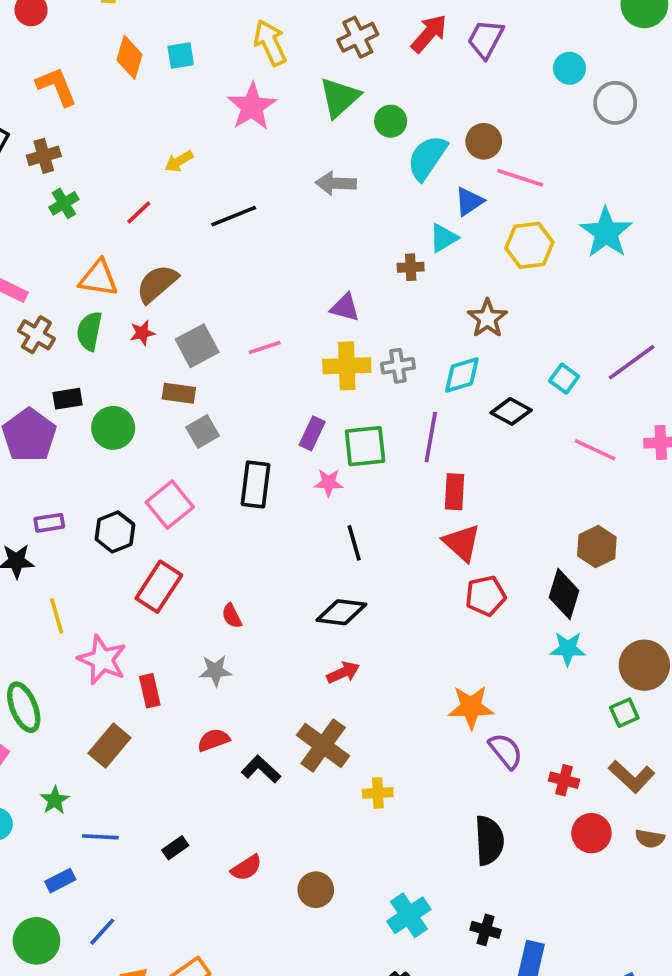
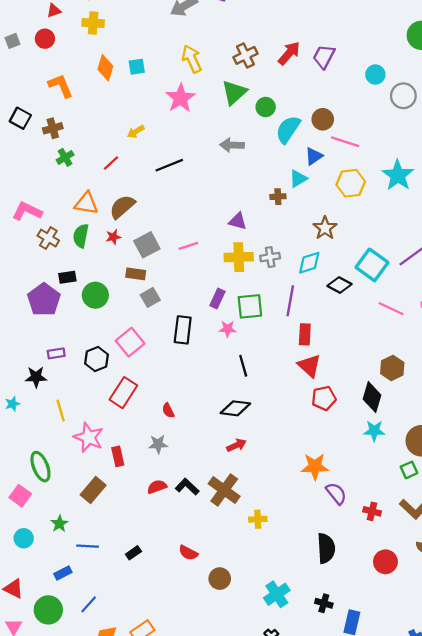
cyan square: (564, 379) -> (372, 265), size x1.8
black L-shape: (261, 769) -> (187, 487), moved
red circle: (591, 833) -> (385, 562), moved
red semicircle: (246, 868) -> (188, 553), moved, turned 60

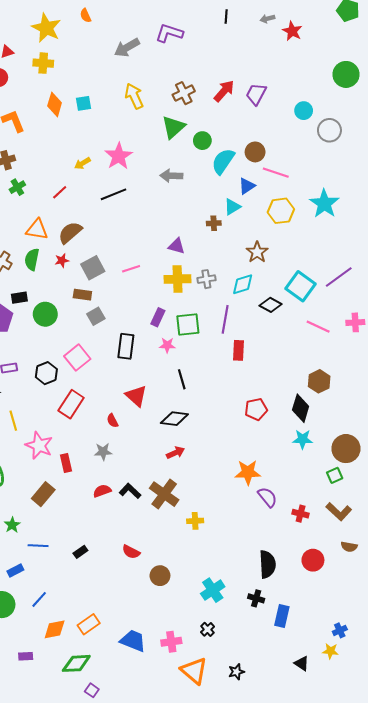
pink star: (180, 98) -> (119, 156), moved
red triangle: (309, 366) -> (136, 396), moved
black semicircle: (326, 548) -> (267, 564), moved

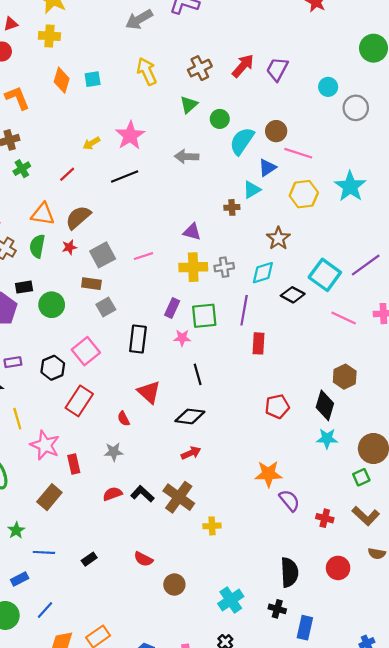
green triangle: (173, 127) -> (189, 105), size x0.7

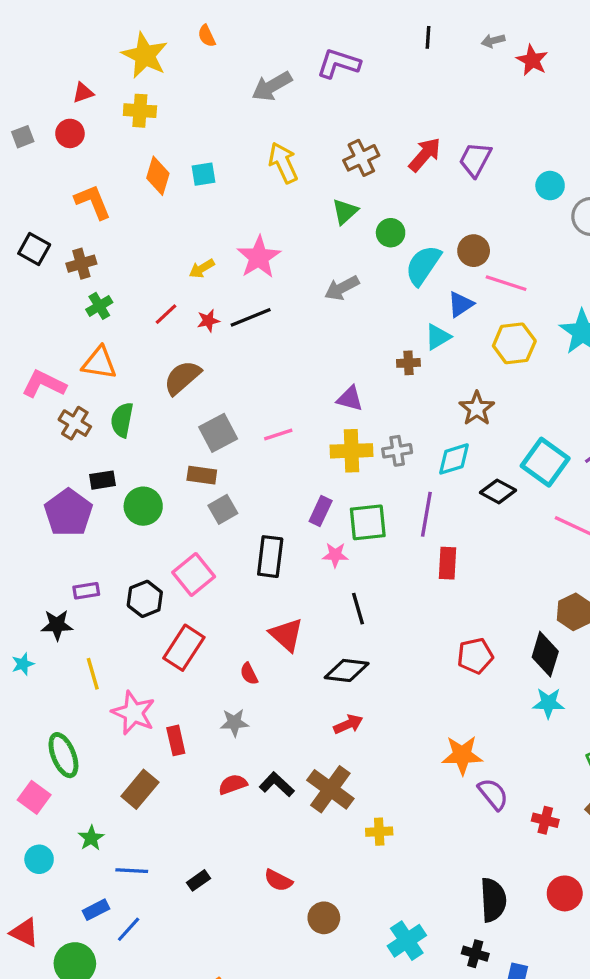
gray arrow: (187, 157) -> (342, 288), turned -30
orange triangle: (43, 214) -> (99, 363), moved
red star: (69, 247) -> (208, 321), moved
blue line: (45, 610) -> (129, 929), moved

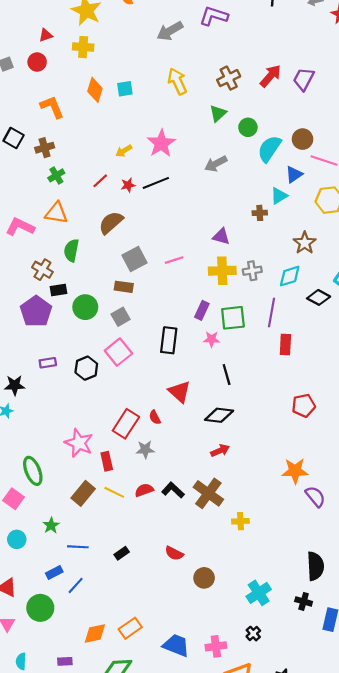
brown cross: (75, 423) -> (42, 270), moved
gray square: (223, 509) -> (121, 317), moved
black star: (57, 625) -> (15, 385), moved
red rectangle: (184, 648) -> (126, 424), moved
yellow line: (93, 674) -> (114, 492), moved, turned -48

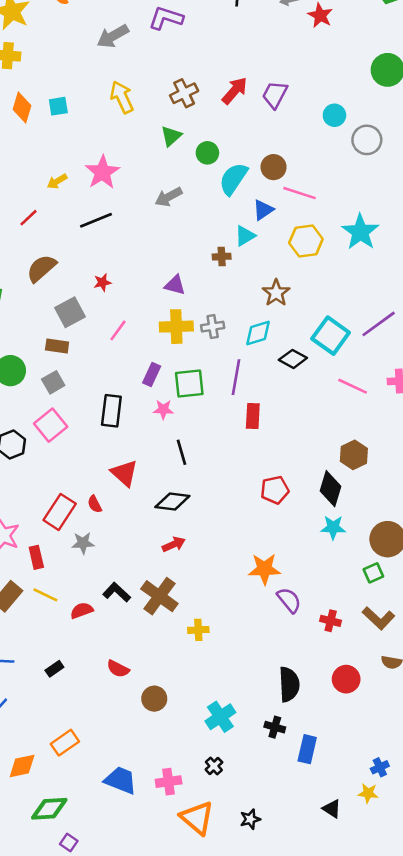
red star: (128, 185) -> (102, 282), moved
pink line: (174, 260) -> (118, 330), moved, turned -36
red semicircle: (144, 490) -> (82, 610), moved
orange rectangle: (130, 628) -> (65, 743), moved

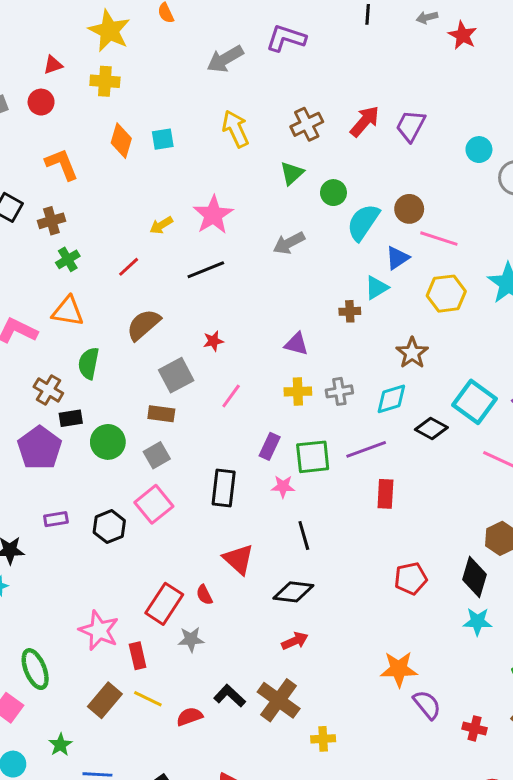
yellow cross: (176, 327) -> (298, 391), size x0.7
purple line: (236, 377) -> (366, 449), turned 60

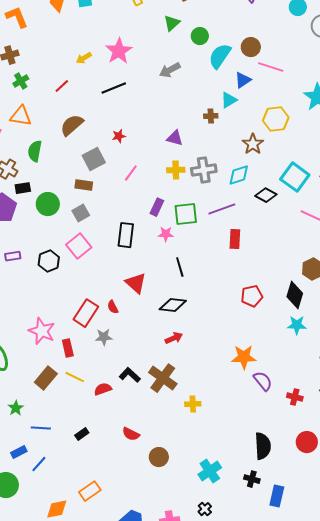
yellow hexagon: (446, 294) -> (276, 119), moved
gray cross: (339, 391) -> (204, 170), size x1.4

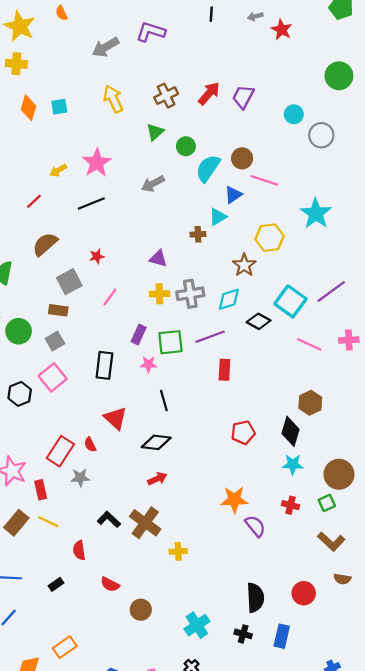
red semicircle: (103, 389) -> (79, 550), moved, turned -78
red cross: (295, 397) -> (290, 505), moved
blue rectangle: (277, 496) -> (282, 636), moved

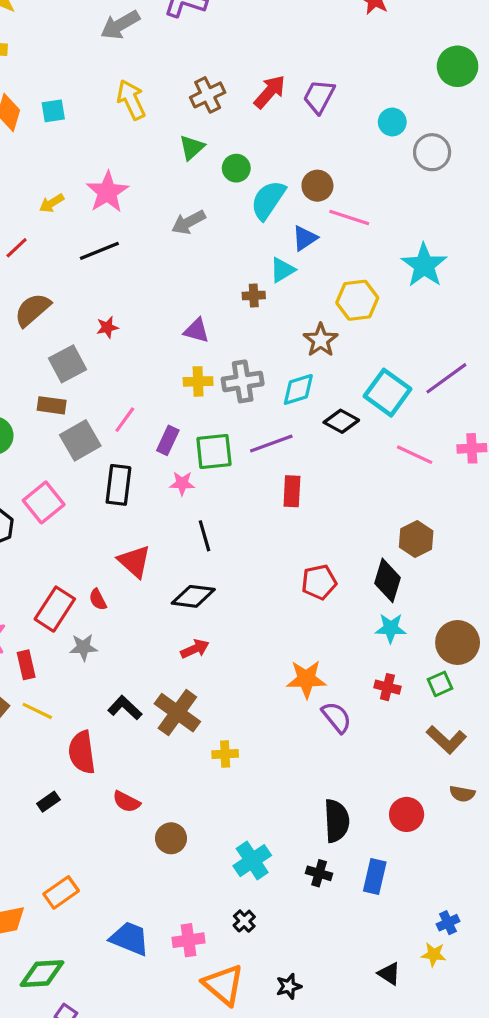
pink line: (110, 297) -> (125, 420), moved
gray square: (55, 341) -> (80, 440), moved, size x1.4
red semicircle: (79, 550) -> (82, 752), size x1.5

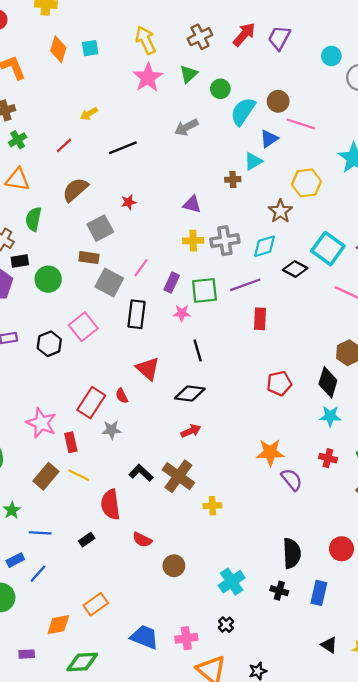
pink star: (107, 192) -> (148, 77), moved
gray square: (80, 440) -> (109, 283), turned -32
black triangle: (389, 974) -> (329, 645), moved

